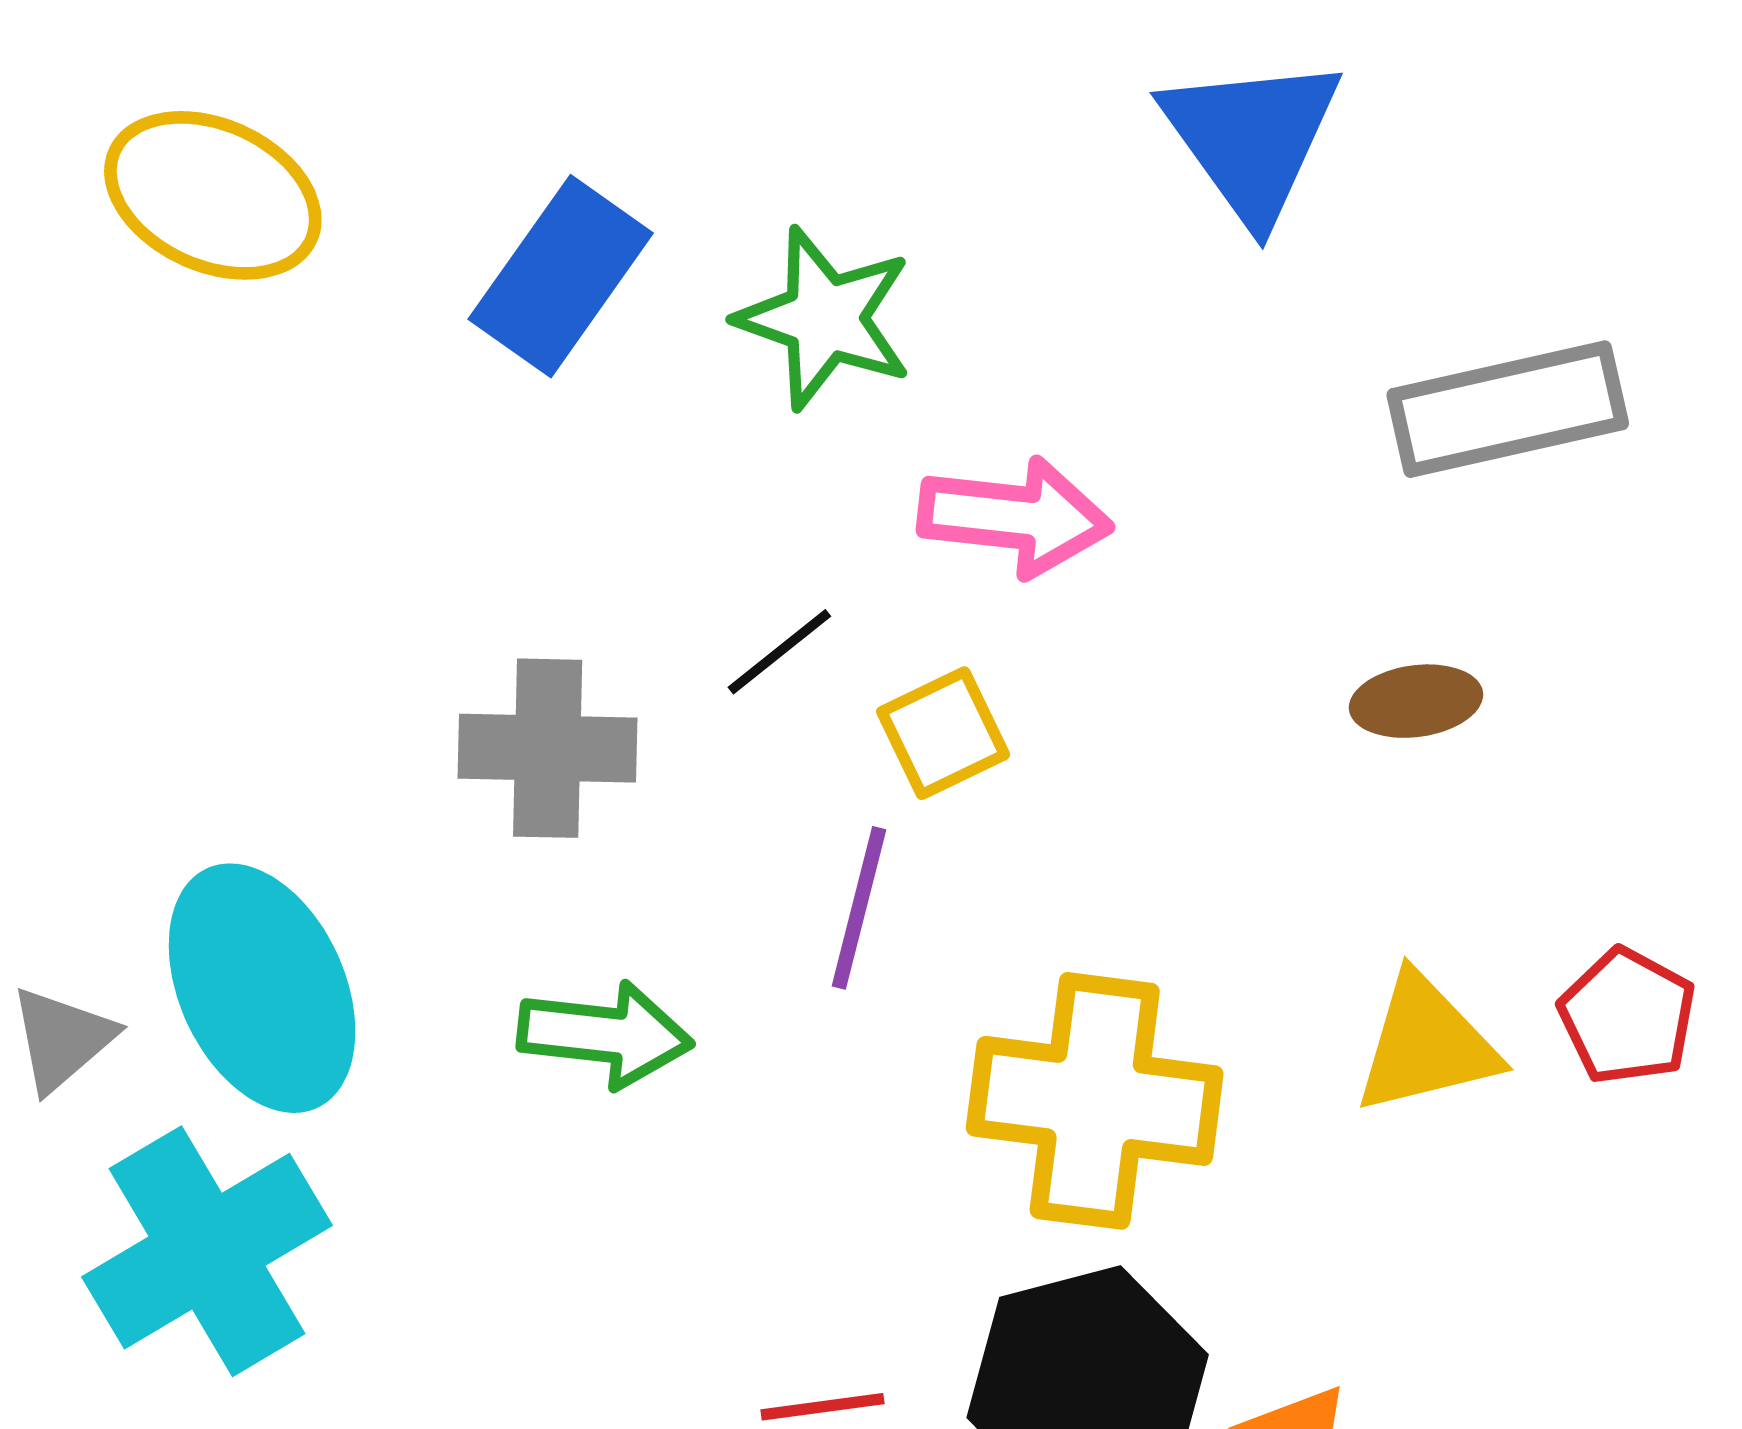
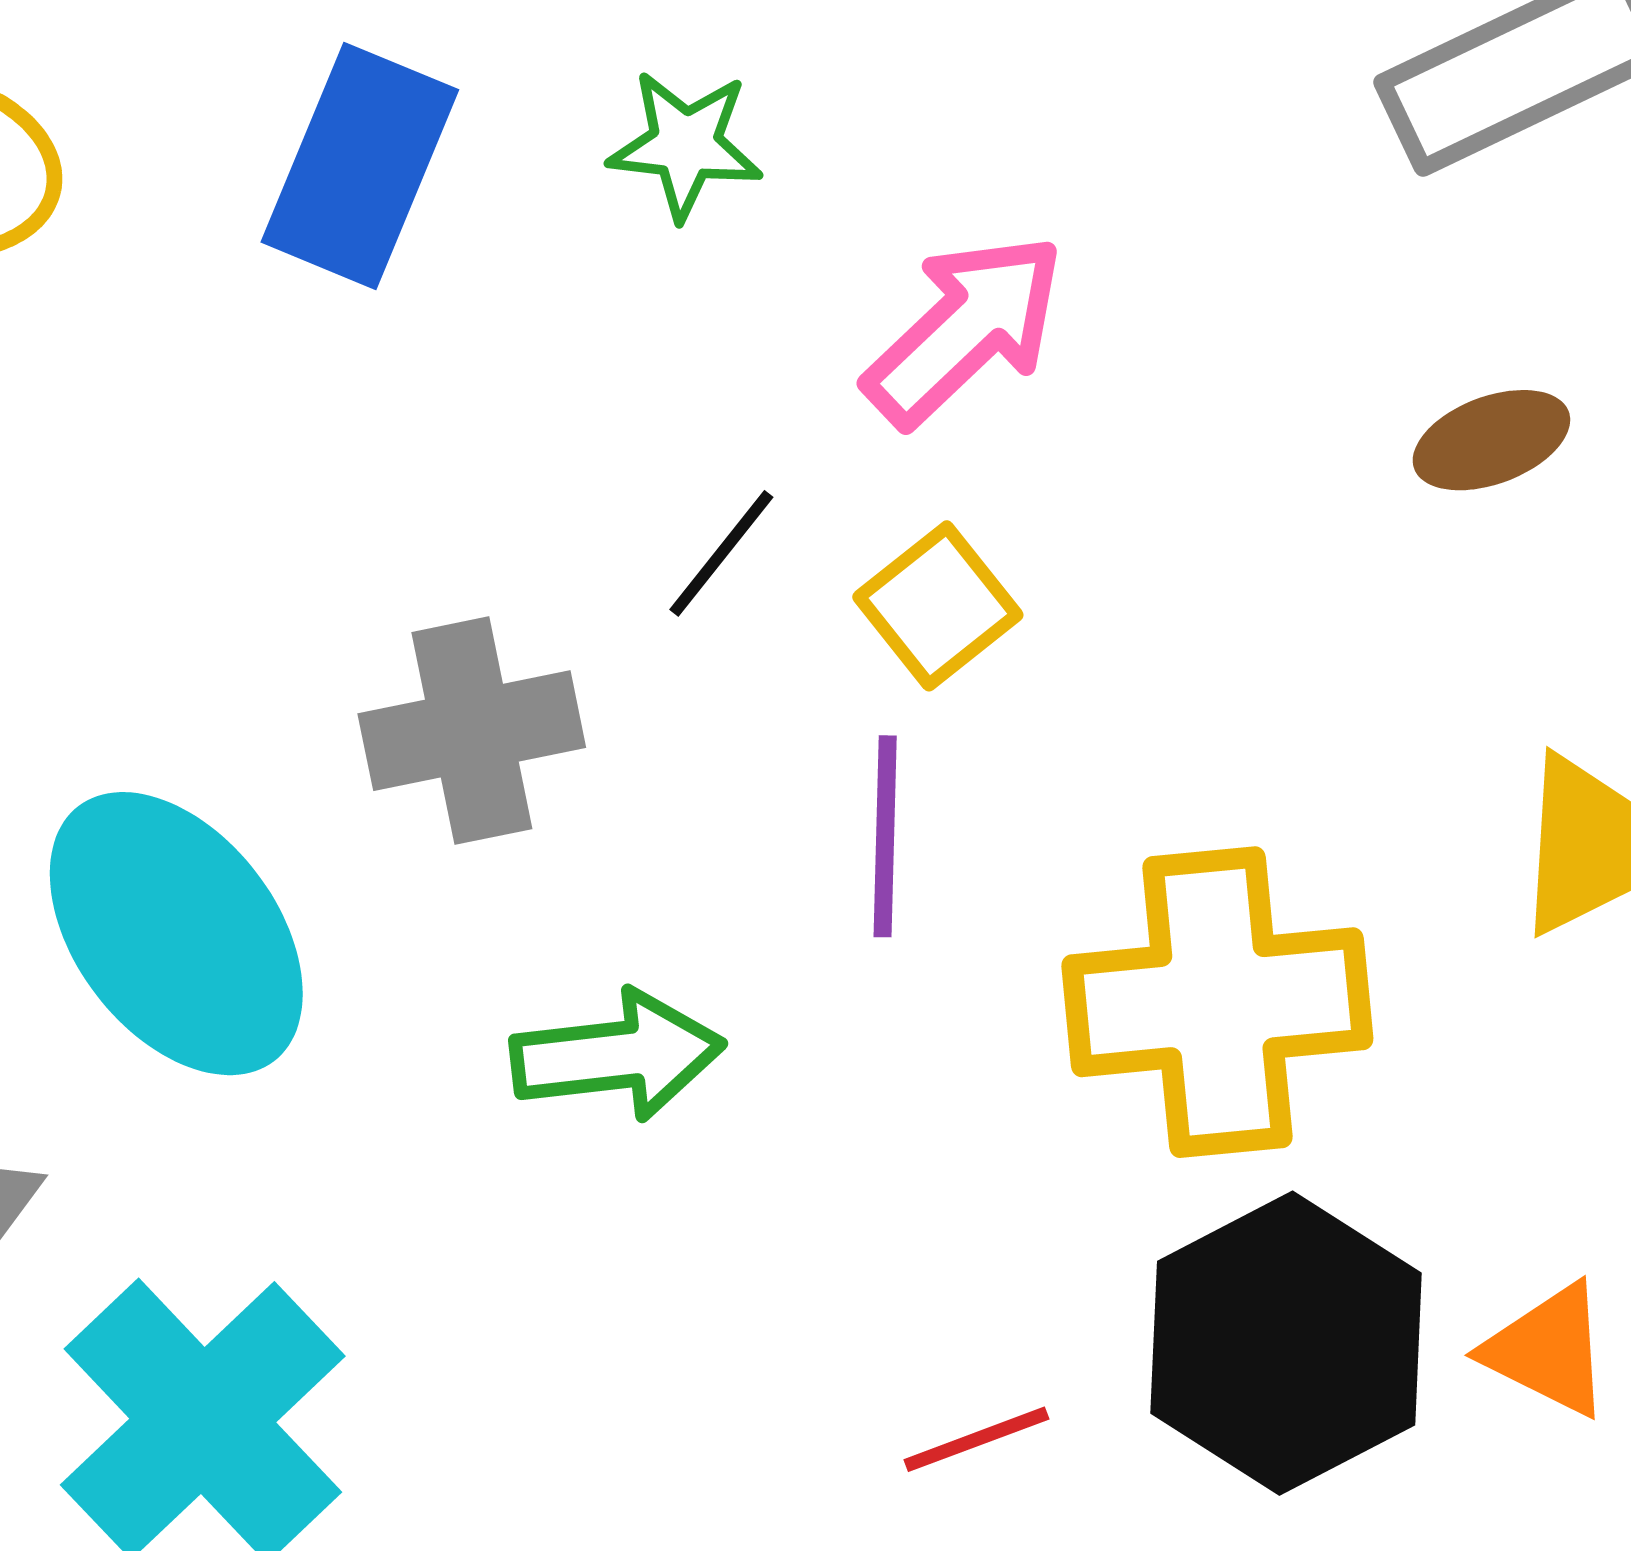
green star: (825, 318) -> (685, 145), size x0.7
pink arrow: (1015, 517) -> (965, 330), turned -37
cyan ellipse: (262, 988) -> (176, 934), moved

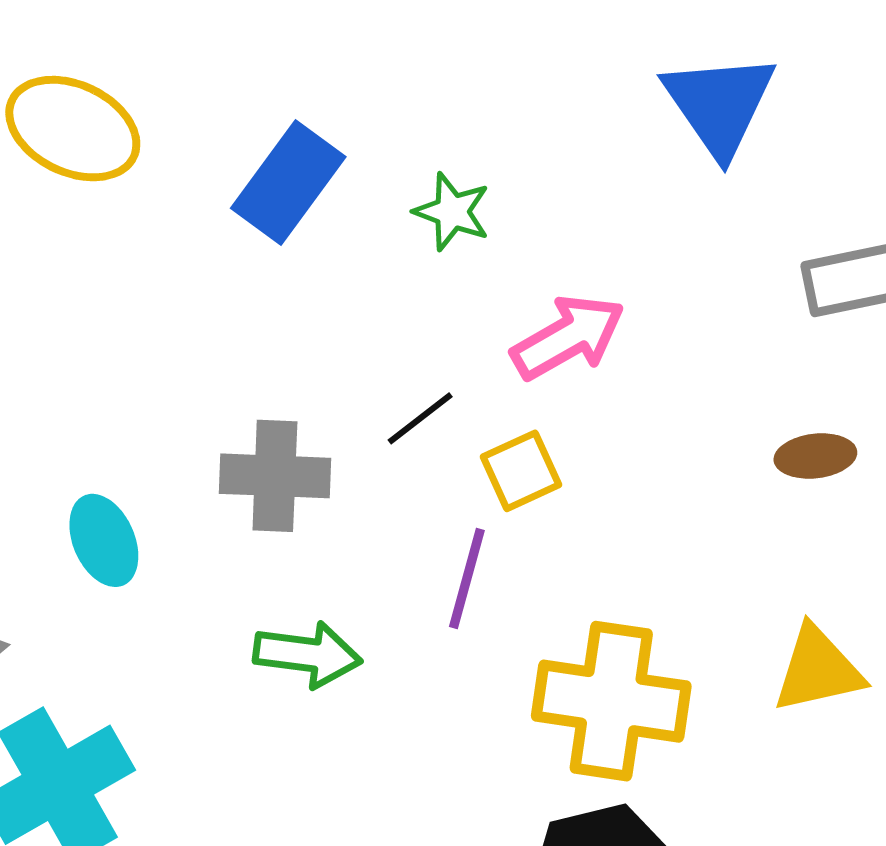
cyan ellipse: (176, 934) -> (104, 540), size x0.6

